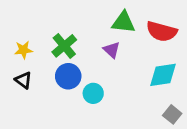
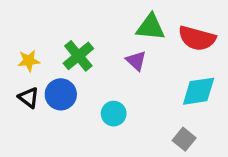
blue circle: (68, 76) -> (61, 94), moved
gray square: (172, 114) -> (184, 139), moved

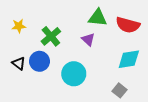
yellow star: (29, 61) -> (19, 26), moved
cyan circle: (114, 114) -> (74, 74), size x1.5

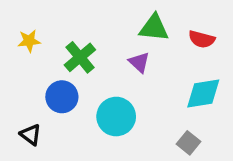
red semicircle: (128, 25) -> (202, 39), size x0.7
black triangle: (19, 63) -> (31, 135), moved

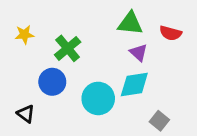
purple triangle: (139, 62) -> (139, 53), moved
cyan diamond: (203, 94) -> (134, 85), moved

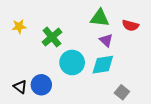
blue circle: (52, 82) -> (41, 85), moved
cyan circle: (98, 98) -> (72, 63), moved

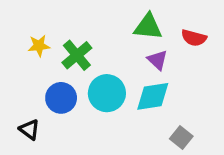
yellow star: (19, 26) -> (39, 46), moved
blue circle: (41, 85) -> (61, 98), moved

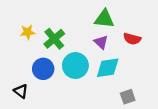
red semicircle: (194, 38) -> (132, 39), moved
purple triangle: (157, 60) -> (101, 42), moved
gray square: (181, 137) -> (128, 97), turned 32

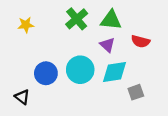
yellow star: (28, 32) -> (26, 25), moved
green cross: (54, 39) -> (77, 19), moved
gray square: (128, 97) -> (136, 92), moved

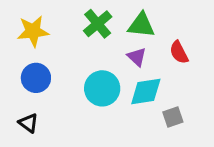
yellow star: (26, 25) -> (33, 31), size x1.5
red semicircle: (140, 41) -> (179, 52), turned 48
blue circle: (46, 73) -> (36, 78), moved

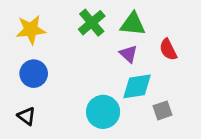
cyan circle: (102, 88) -> (103, 112), moved

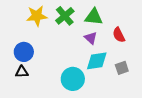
yellow star: (31, 30) -> (37, 16), moved
gray square: (162, 110) -> (122, 68), moved
black triangle: (27, 116) -> (22, 72), moved, turned -40

